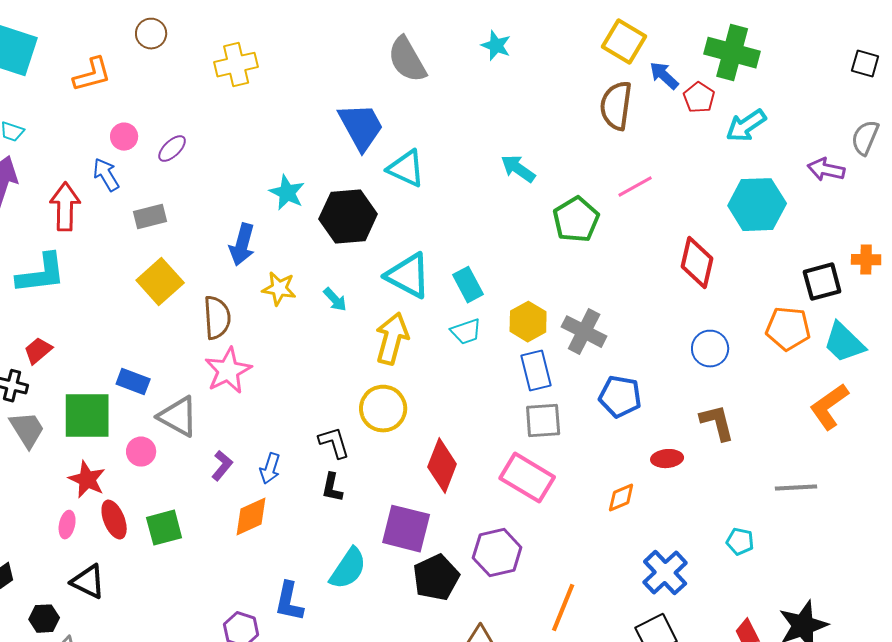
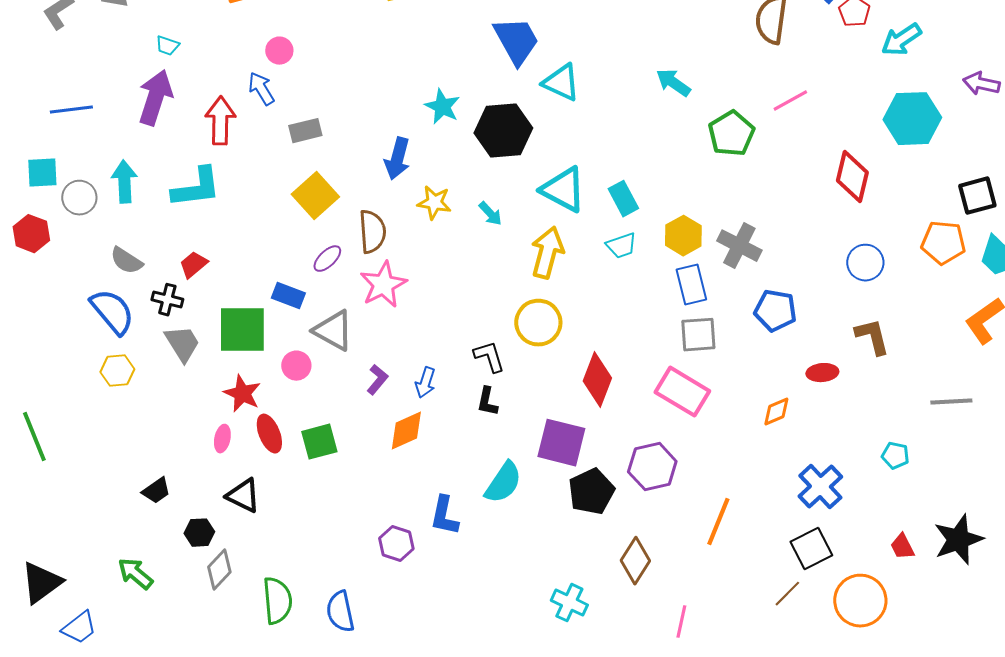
purple ellipse: (172, 149) -> (327, 259), moved

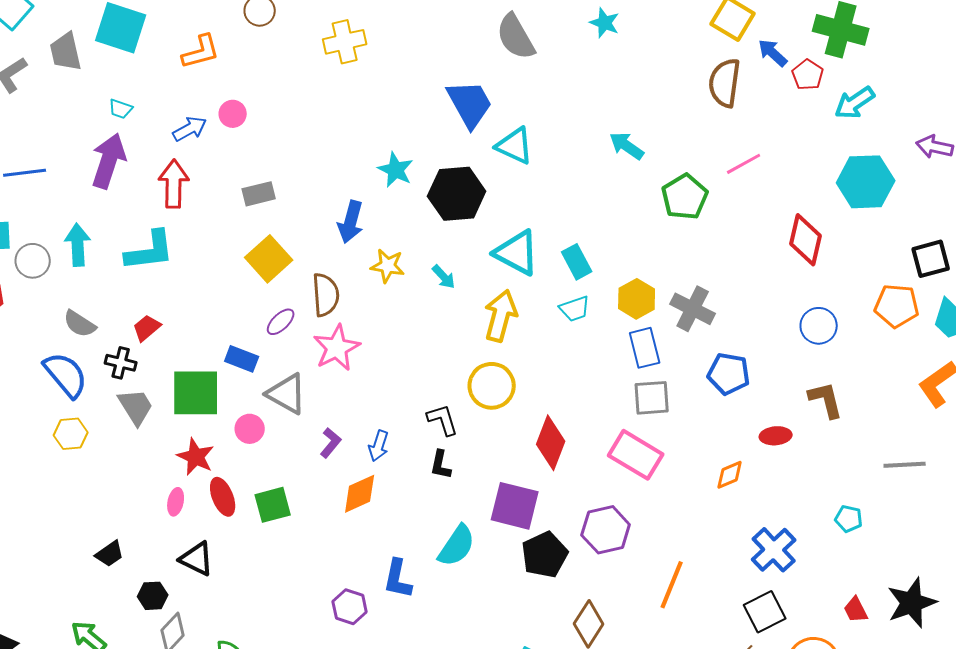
blue arrow: (261, 89) -> (190, 129), moved, turned 92

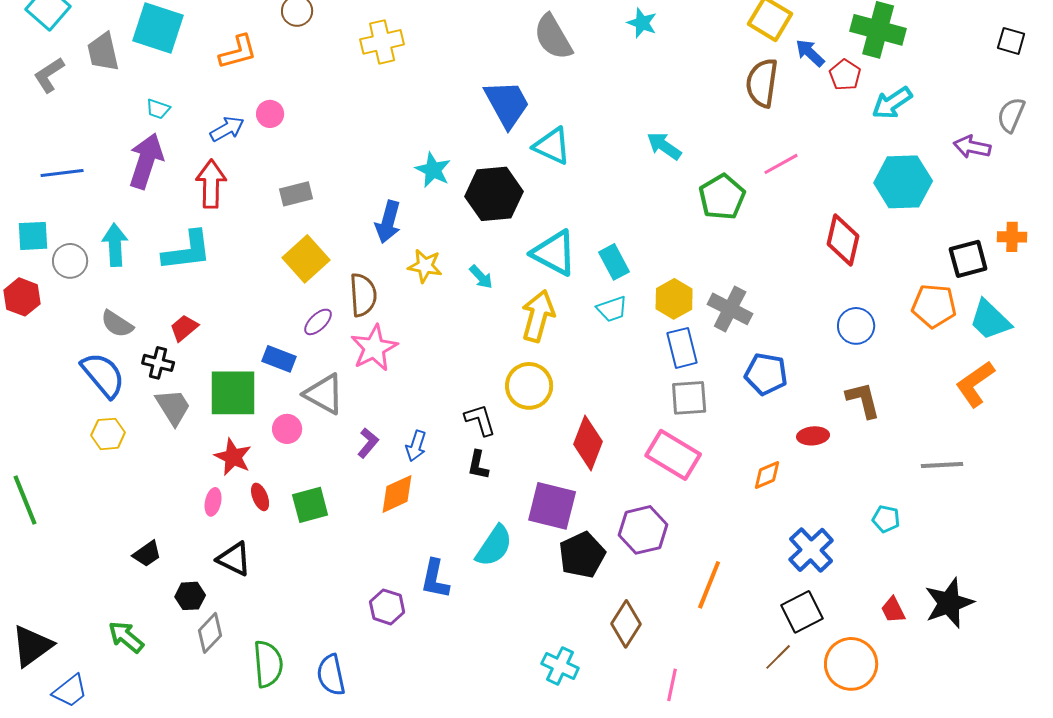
red ellipse: (223, 497) -> (260, 497), size x0.7

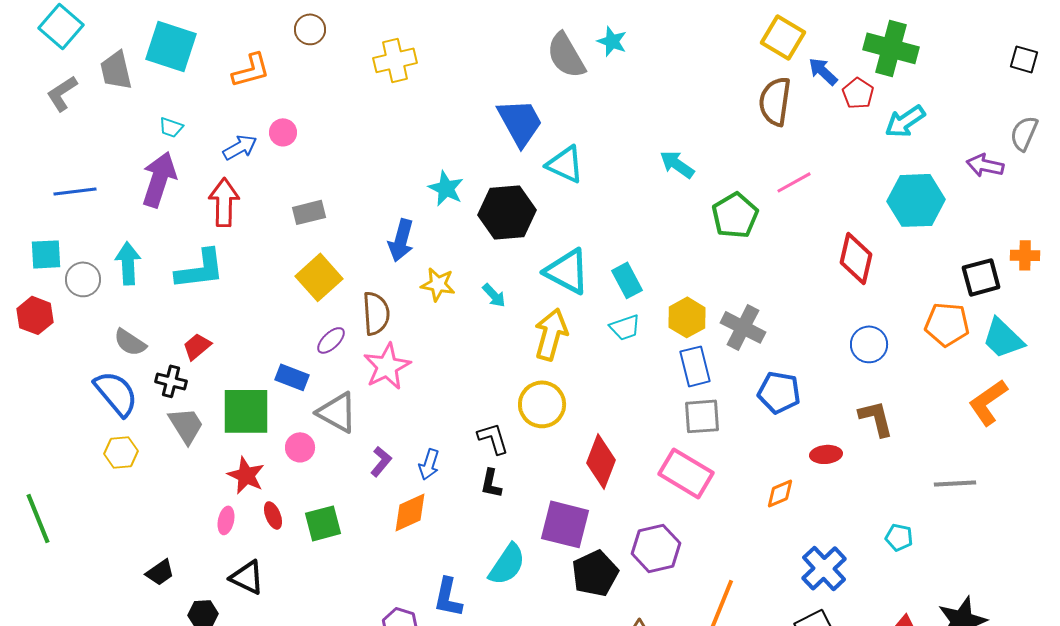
cyan star: (642, 23) -> (612, 41), moved

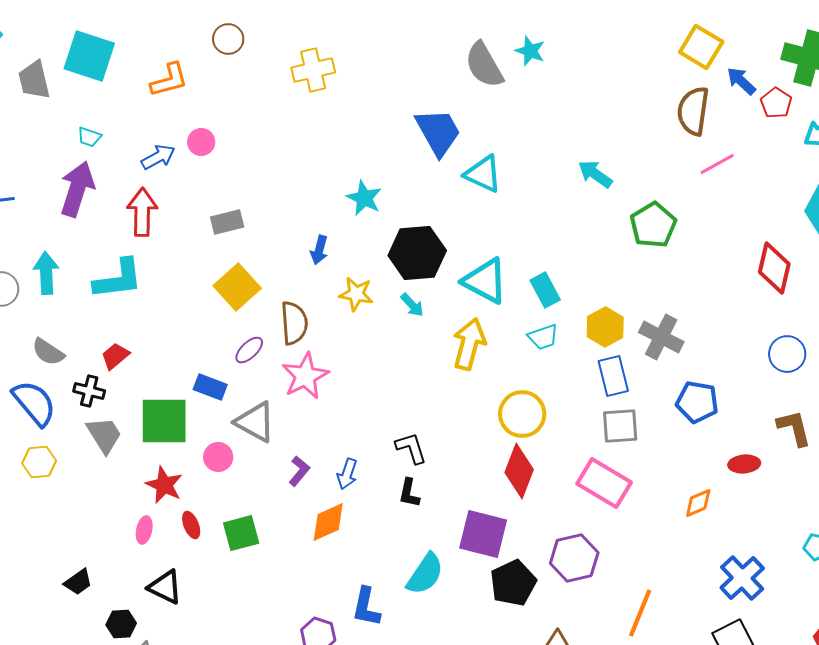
pink line: (794, 182) -> (717, 164), moved
black hexagon: (507, 212) -> (417, 253), moved
blue arrow: (401, 240) -> (319, 250), size x0.7
yellow circle: (542, 404) -> (522, 414), moved

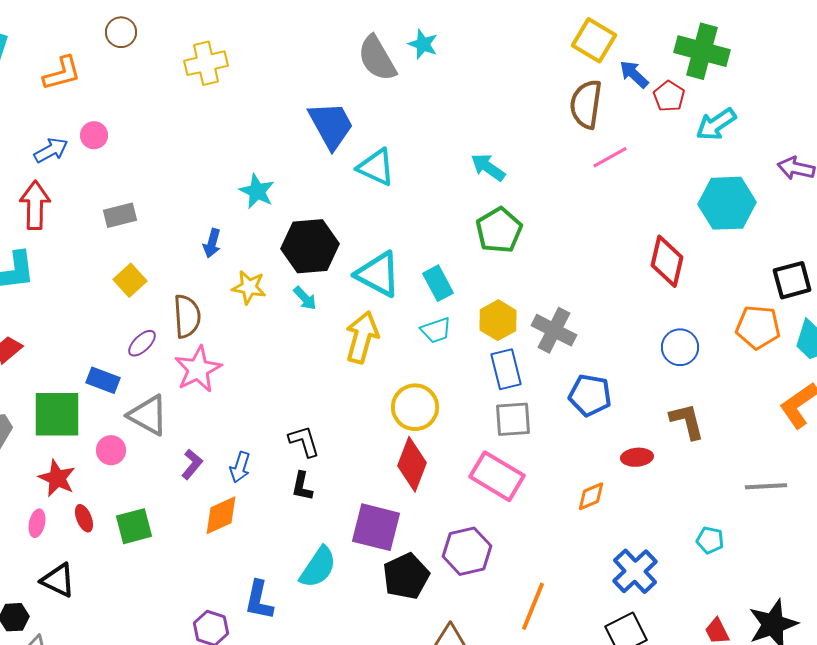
green pentagon: (653, 225) -> (499, 230), moved
yellow square: (237, 287) -> (130, 280), size x0.7

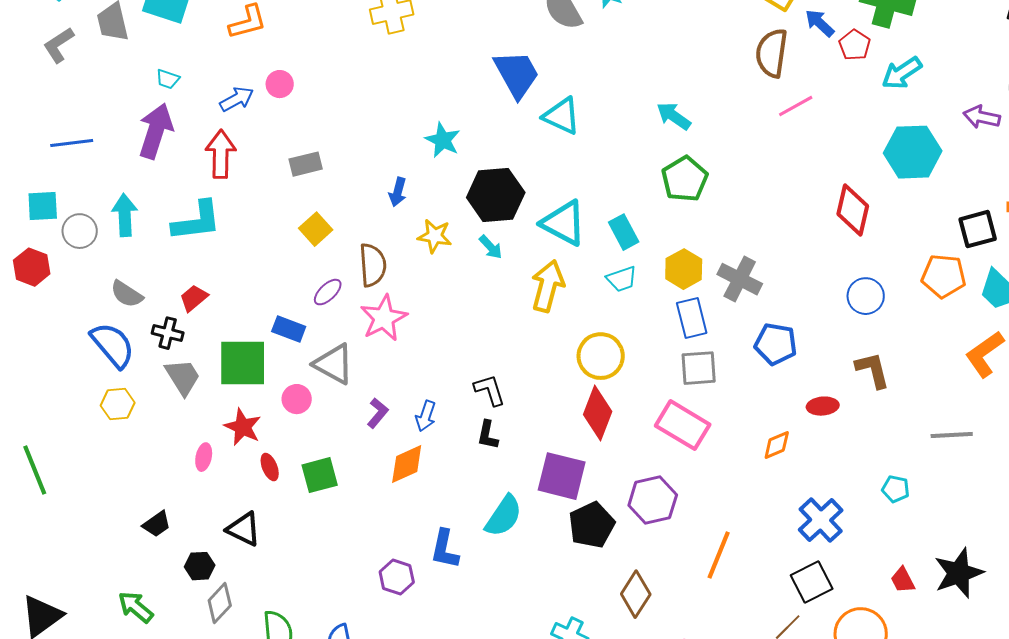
pink ellipse: (37, 523) -> (204, 457), moved

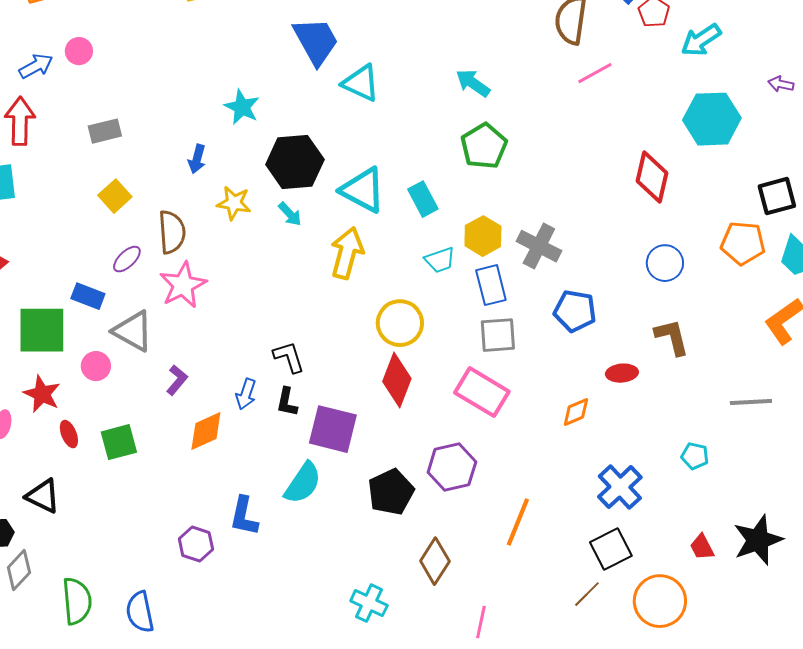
purple arrow: (982, 117) -> (781, 84), size x0.7
cyan trapezoid: (622, 279) -> (440, 260), moved
blue arrow: (426, 416) -> (246, 394), moved
purple square: (562, 476) -> (333, 429), moved

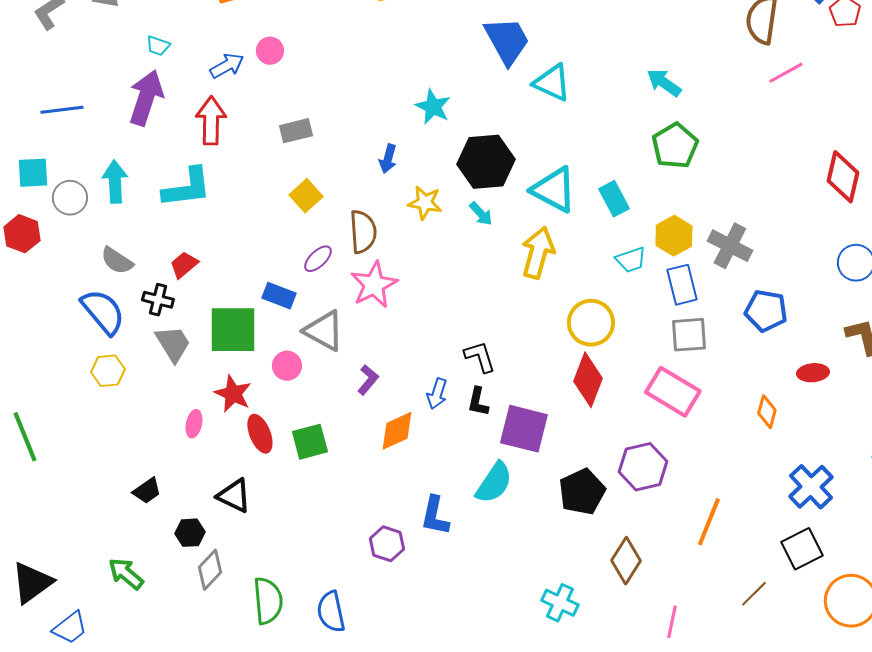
orange diamond: (576, 412) -> (767, 412), turned -52
red ellipse: (69, 434) -> (260, 434), size x1.4
brown line: (587, 594) -> (754, 594), moved

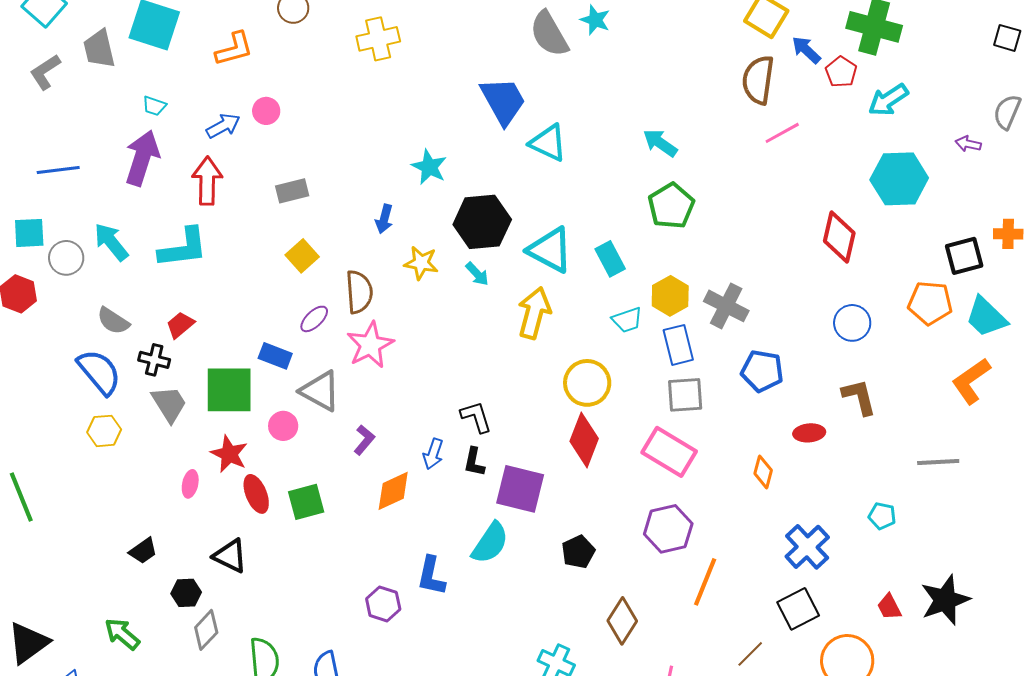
cyan arrow: (115, 182) -> (111, 242), turned -36
purple hexagon: (643, 467) -> (668, 529), moved
black pentagon: (582, 492) -> (578, 552), size x0.7

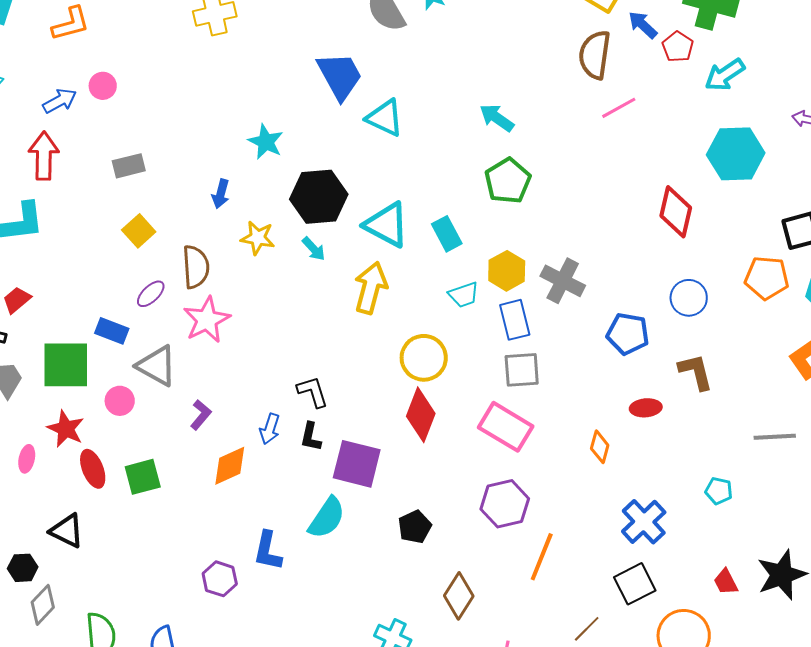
blue pentagon: (762, 371) -> (628, 334), moved

